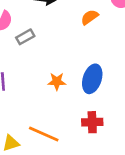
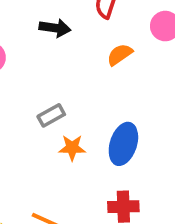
gray rectangle: (25, 37) -> (51, 115), moved

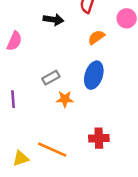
blue ellipse: (123, 144) -> (94, 75), moved

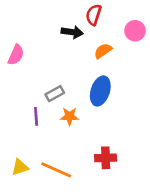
black arrow: (53, 20) -> (72, 32), moved
purple line: (13, 99) -> (36, 116), moved
yellow triangle: (21, 158) -> (20, 167), moved

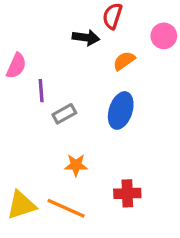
purple line: (36, 116) -> (41, 91), moved
orange star: (70, 116) -> (76, 165), moved
yellow triangle: (20, 167) -> (21, 205), size x1.4

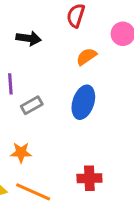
black arrow: (86, 38) -> (29, 38), moved
orange star: (76, 165) -> (21, 152), moved

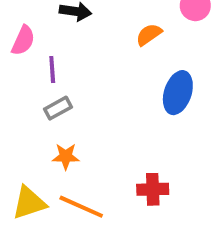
blue ellipse: (83, 102) -> (178, 93), moved
gray rectangle: (32, 105) -> (58, 108), moved

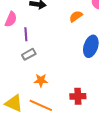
orange star: (66, 156) -> (41, 80), moved
yellow triangle: (29, 203) -> (14, 103), turned 42

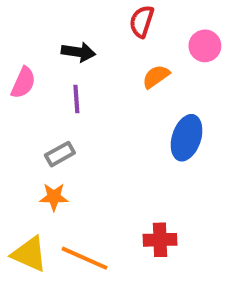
purple line: (26, 34) -> (76, 99), moved
orange star: (41, 80) -> (54, 197), moved

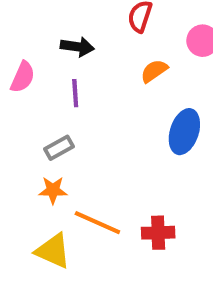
yellow triangle: (29, 254) -> (53, 251), moved
orange line: (84, 258) -> (97, 223), moved

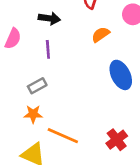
blue ellipse: (184, 132) -> (121, 75), turned -44
red cross: (158, 233) -> (117, 140), moved, turned -35

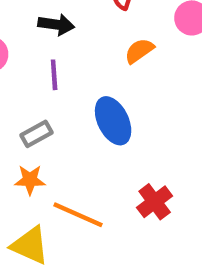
blue ellipse: (121, 75) -> (113, 121), moved
red cross: (117, 140) -> (155, 202), moved

